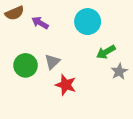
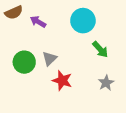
green arrow: (106, 52) -> (100, 49), turned -102
gray star: (119, 71) -> (106, 83), moved

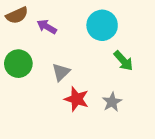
green circle: (24, 62) -> (18, 64), moved
gray star: (106, 83) -> (112, 102), moved

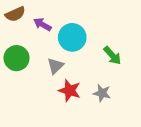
cyan circle: (102, 25) -> (72, 37), moved
gray star: (112, 102) -> (102, 93), turned -30

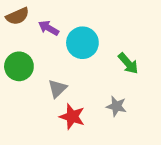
gray triangle: (55, 66) -> (57, 89), moved
red star: (70, 91) -> (72, 117), moved

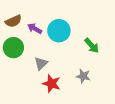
brown semicircle: (17, 16) -> (13, 21), moved
purple arrow: (49, 28) -> (35, 29), moved

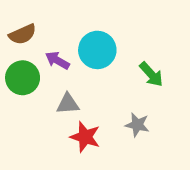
purple arrow: (35, 29) -> (57, 60), moved
gray triangle: (41, 63) -> (68, 104), turned 40

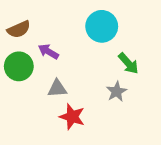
cyan circle: (97, 50) -> (102, 26), moved
gray star: (137, 125) -> (117, 92), moved, turned 30

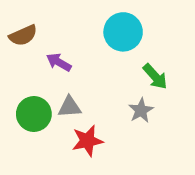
green circle: (19, 66) -> (34, 114), moved
red star: (72, 117) -> (87, 141), turned -30

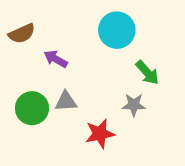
gray star: (141, 110) -> (134, 105), turned 30
red star: (87, 141) -> (100, 134), moved

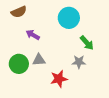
brown semicircle: (22, 34) -> (19, 12), moved

